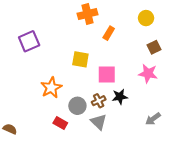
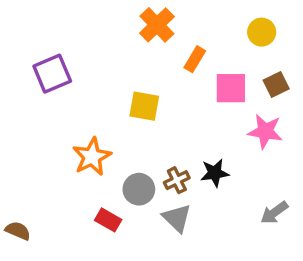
orange cross: (88, 14) -> (157, 25), turned -30
pink square: (107, 75) -> (231, 88), moved

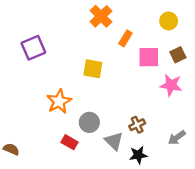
black star: (215, 173) -> (138, 155), moved
brown cross: (177, 180) -> (137, 125), moved

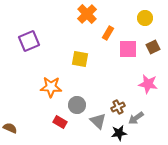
pink star: (171, 85) -> (148, 84), moved
orange star: (59, 101) -> (51, 87), turned 30
gray arrow: (177, 138) -> (136, 118), moved

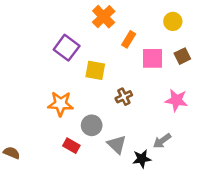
purple square: (29, 41) -> (67, 48), moved, turned -30
brown cross: (118, 107) -> (124, 97), moved

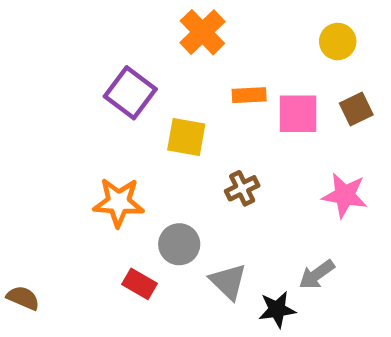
orange rectangle: (129, 39) -> (249, 95), moved, turned 56

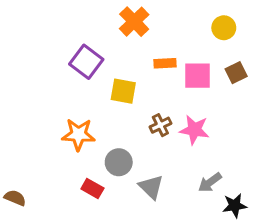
pink star: (345, 195) -> (194, 130), moved
black star: (277, 310) -> (235, 206), moved

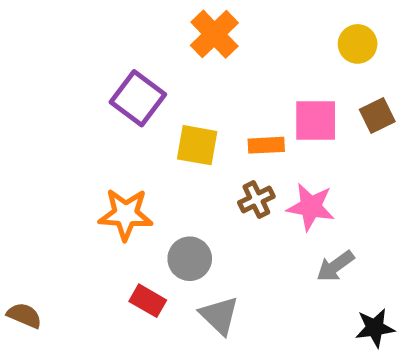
orange rectangle: (165, 63) -> (266, 145), moved
gray arrow: (210, 182) -> (335, 266), moved
gray triangle: (151, 187) -> (219, 315), moved

